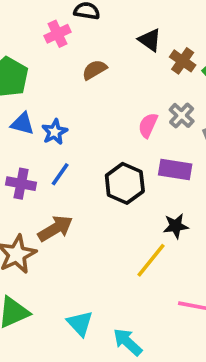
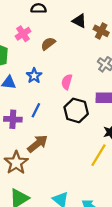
pink cross: (58, 34) -> (23, 34), moved
pink semicircle: (148, 125) -> (67, 82), moved
blue star: (55, 132) -> (34, 76), moved

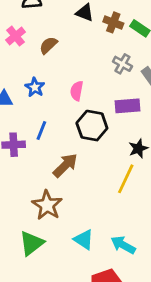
brown arrow: (38, 144) -> (65, 165), moved
brown star: (16, 163) -> (47, 205), moved

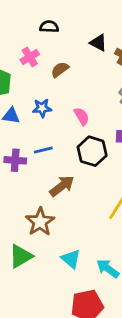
blue star: (35, 87) -> (42, 108), turned 30
pink semicircle: (77, 91) -> (82, 116), turned 132
blue line: (41, 130) -> (43, 150), turned 48

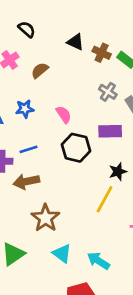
black semicircle: (49, 27) -> (27, 29), turned 42
brown arrow: (62, 186) -> (26, 181), moved, turned -150
brown star: (40, 222) -> (45, 218), moved

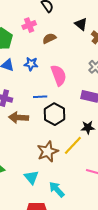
pink semicircle: (64, 114) -> (59, 75), size x1.5
black hexagon: (76, 148) -> (55, 114), moved
blue line: (29, 149) -> (40, 97), moved
brown star: (45, 218) -> (48, 152), moved

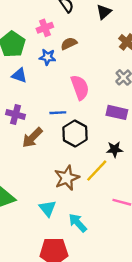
black triangle: (81, 24) -> (104, 12), moved, turned 40
blue star: (31, 64) -> (47, 57), moved
brown arrow: (19, 118) -> (32, 138), turned -48

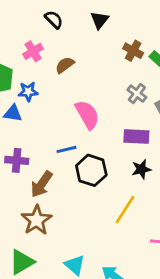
blue star: (47, 57) -> (28, 92), moved
black star: (115, 149) -> (141, 169), moved
brown star: (67, 178) -> (37, 220), moved

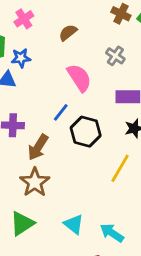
brown semicircle: (65, 65) -> (68, 33), moved
gray cross: (137, 94) -> (115, 56), moved
blue line: (67, 149) -> (61, 112), turned -36

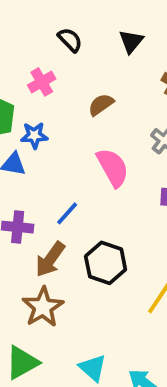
blue line: (61, 112) -> (67, 213), moved
black hexagon: (86, 132) -> (106, 263), moved

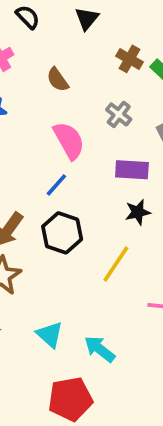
brown semicircle: (101, 105) -> (58, 80), turned -90
blue line: (67, 213) -> (56, 185), moved

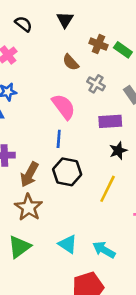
brown semicircle: (58, 80) -> (71, 62), moved
blue line: (56, 185) -> (59, 139), turned -30

